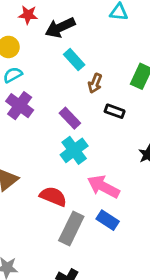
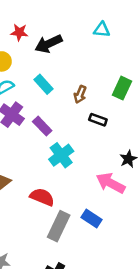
cyan rectangle: (74, 60) -> (43, 84), moved
purple rectangle: (70, 118) -> (42, 126), moved
pink arrow: (103, 187) -> (111, 183), moved

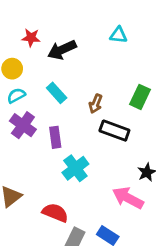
black rectangle: (98, 120) -> (114, 131), size x1.5
purple rectangle: (42, 126) -> (55, 137), turned 36

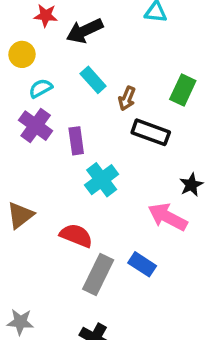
cyan rectangle: (57, 93) -> (93, 80), moved
cyan semicircle: (16, 96) -> (41, 88), moved

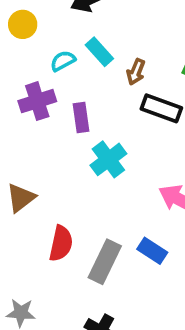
cyan semicircle: (41, 88) -> (63, 61), moved
purple cross: (36, 126) -> (37, 101), turned 36
red semicircle: (76, 236) -> (61, 243), moved, turned 80

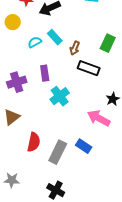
purple cross: (37, 101) -> (17, 82), moved

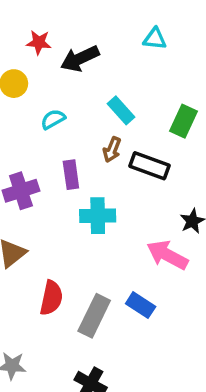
cyan rectangle: (55, 37) -> (121, 110), moved
brown arrow: (75, 48) -> (112, 150), moved
cyan cross: (60, 96) -> (98, 216), turned 36

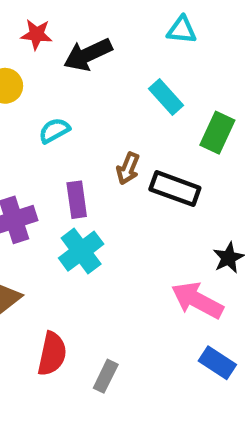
cyan rectangle: (121, 110) -> (166, 97), moved
cyan cross: (98, 216) -> (81, 251), moved, turned -36
blue rectangle: (141, 305) -> (217, 363), moved
gray rectangle: (94, 316) -> (106, 376), size x0.6

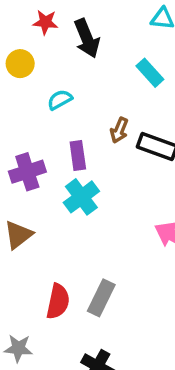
black arrow: (88, 55) -> (87, 38), turned -87
red semicircle: (52, 354) -> (58, 301), moved
gray rectangle: (106, 376) -> (101, 298), size x1.4

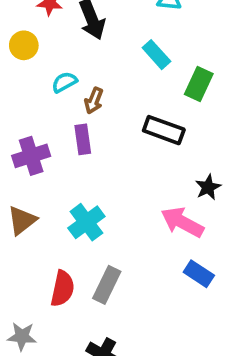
brown arrow: (119, 130) -> (94, 101), moved
cyan cross: (81, 197) -> (86, 222), moved

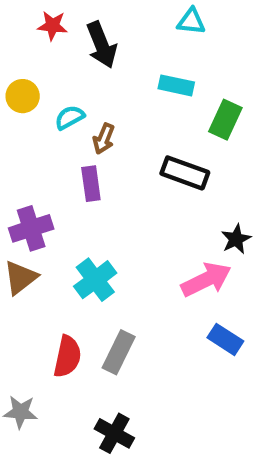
yellow circle: (24, 45) -> (23, 96), moved
cyan rectangle: (156, 55) -> (176, 85), turned -36
purple cross: (31, 156) -> (31, 228), moved
pink arrow: (182, 222) -> (206, 280), turned 126

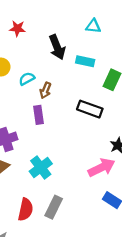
black arrow: (102, 45) -> (57, 47), moved

